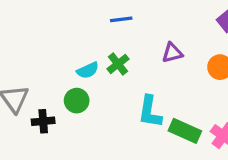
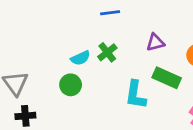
black cross: (43, 121) -> (25, 116), moved
green rectangle: (185, 131) -> (167, 78), moved

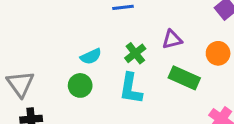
green cross: (107, 52) -> (135, 53), moved
cyan L-shape: (136, 95) -> (131, 89), moved

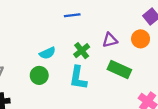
orange circle: (218, 53) -> (141, 39), moved

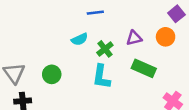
cyan semicircle: (47, 53) -> (80, 39), moved
green circle: (39, 75) -> (52, 74), moved

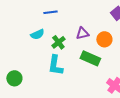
orange circle: (166, 37) -> (104, 39), moved
green circle: (52, 74) -> (14, 78), moved

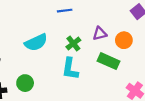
cyan semicircle: (37, 34) -> (36, 42), moved, size x1.5

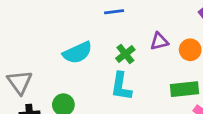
green rectangle: (109, 61) -> (185, 89), moved, turned -30

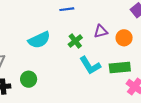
cyan L-shape: (121, 86) -> (90, 65), moved, turned -40

